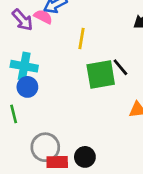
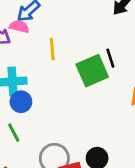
yellow line: (82, 39) -> (52, 49), moved
black line: (120, 67) -> (110, 58), turned 36

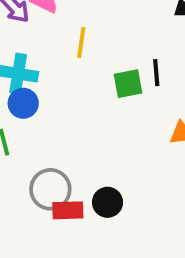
green square: (92, 71) -> (128, 84), size x0.7

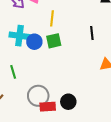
green square: (128, 84) -> (54, 41), moved
blue circle: (23, 103) -> (34, 42), moved

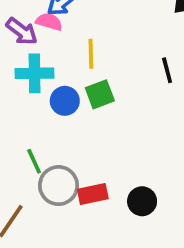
cyan cross: (19, 36) -> (34, 73), moved
gray circle: (38, 96) -> (58, 186), moved
red rectangle: (48, 107) -> (93, 194), moved

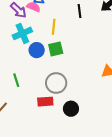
black line: (167, 70) -> (79, 11), moved
cyan cross: (34, 73) -> (22, 33), turned -30
gray circle: (58, 186) -> (56, 83), moved

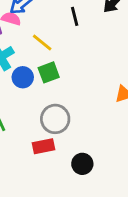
yellow line: (54, 27) -> (42, 42), turned -49
black circle: (71, 109) -> (82, 164), moved

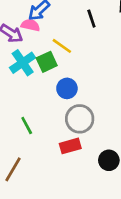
green square: (49, 72) -> (47, 62), moved
blue circle: (23, 77) -> (67, 88), moved

